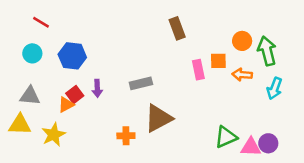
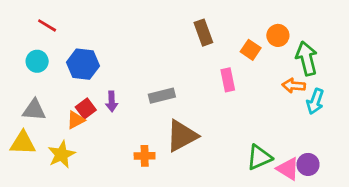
orange circle: (242, 41) -> (278, 35), moved
orange square: (218, 61) -> (251, 50), moved, turned 35
orange arrow: (242, 75) -> (294, 86), moved
pink triangle: (251, 147) -> (288, 169), turned 30

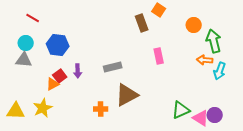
orange square: (251, 50) -> (159, 10), moved
gray triangle: (34, 110) -> (24, 60), moved
yellow triangle: (23, 143) -> (16, 111), moved

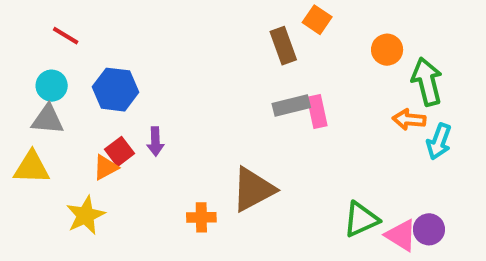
gray rectangle: (113, 67) -> (291, 106), moved
yellow triangle: (16, 111) -> (32, 167), moved

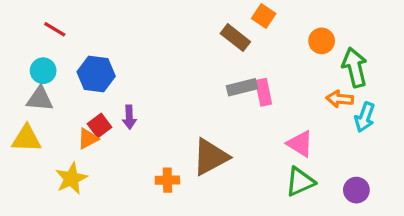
brown rectangle: (283, 46) -> (235, 38), turned -32
pink triangle: (401, 235) -> (300, 144), moved

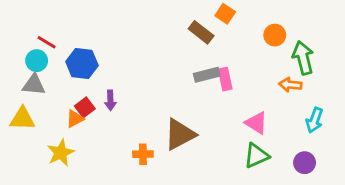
red line: (55, 29) -> (47, 42), moved
cyan arrow: (365, 117) -> (314, 120), moved

